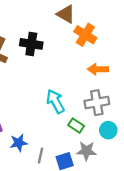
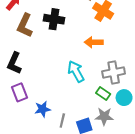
orange arrow: (98, 69) -> (94, 42), moved
green rectangle: (76, 126) -> (103, 93), moved

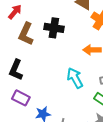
purple rectangle: (19, 92) -> (21, 98), turned -42

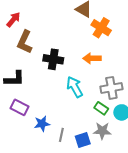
black cross: (54, 28) -> (53, 59), moved
black L-shape: (16, 70) -> (14, 79), turned -115

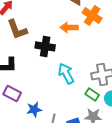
brown L-shape: (25, 42) -> (17, 29), turned -45
orange arrow: (92, 58) -> (69, 27), moved

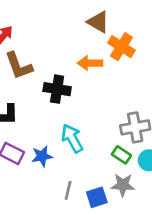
cyan arrow: (66, 73) -> (72, 138), moved
blue star: (34, 109) -> (42, 156), moved

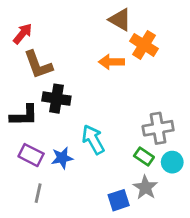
black cross: (57, 89) -> (56, 99), moved
gray star: (123, 185) -> (145, 188), turned 30
gray line: (68, 190) -> (38, 193), moved

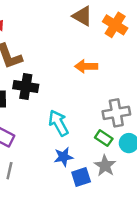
orange cross: (144, 45) -> (115, 25), moved
orange arrow: (112, 62) -> (86, 66), moved
blue star: (62, 158) -> (64, 157), moved

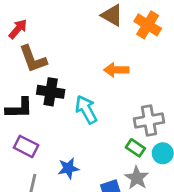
cyan arrow: (58, 123) -> (86, 110), moved
blue star: (64, 157) -> (68, 168), moved

